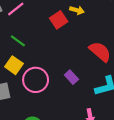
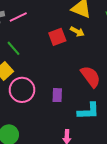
purple rectangle: (71, 77) -> (57, 95), turned 32

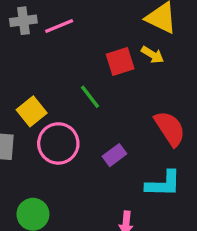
green line: (13, 48) -> (90, 97), moved
purple rectangle: (57, 95) -> (115, 155), turned 48

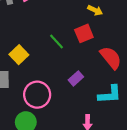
red square: (120, 62) -> (84, 33), moved
pink circle: (58, 143) -> (37, 95), moved

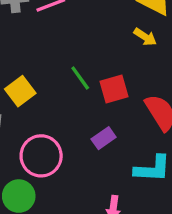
red square: (84, 33) -> (114, 89), moved

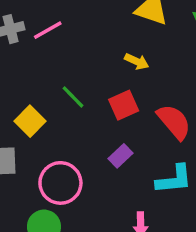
yellow arrow: (145, 37) -> (137, 61), moved
green line: (80, 78) -> (73, 97), moved

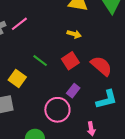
pink circle: (60, 183) -> (57, 110), moved

